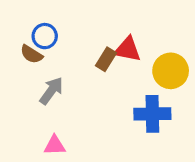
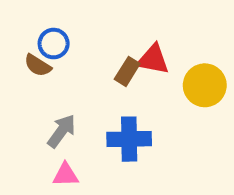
gray arrow: (51, 91) -> (62, 131), moved
blue cross: (152, 114) -> (129, 139), moved

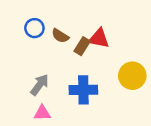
brown semicircle: (38, 65) -> (60, 36), moved
yellow circle: (205, 85) -> (132, 76), moved

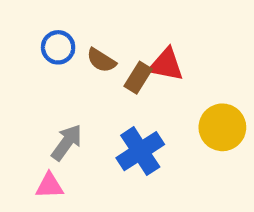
blue cross: (83, 90) -> (140, 151), turned -32
pink triangle: (42, 113) -> (49, 186), moved

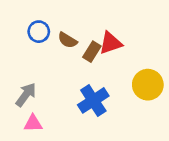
red triangle: (166, 65) -> (111, 43), turned -30
gray arrow: (67, 142) -> (26, 95), moved

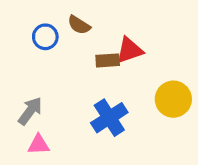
brown semicircle: (67, 40) -> (79, 25), moved
brown rectangle: (92, 52) -> (108, 60), turned 54

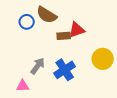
brown semicircle: (79, 25) -> (47, 15), size x1.5
gray arrow: (30, 111) -> (38, 66), moved

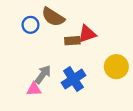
pink triangle: (23, 86) -> (34, 89), moved

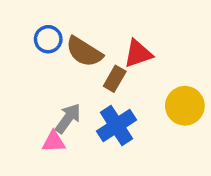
brown semicircle: (53, 17) -> (84, 52), moved
brown rectangle: (72, 41) -> (115, 79), moved, turned -56

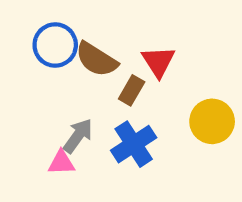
blue circle: (48, 39) -> (55, 45), size x1.4
red triangle: (138, 54) -> (158, 62), turned -44

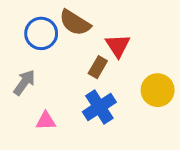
brown semicircle: (96, 59) -> (75, 23), moved
gray arrow: (78, 136) -> (24, 82), moved

